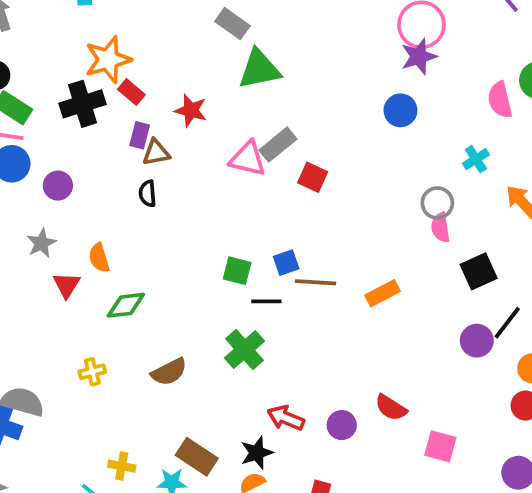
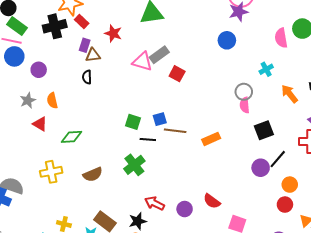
orange semicircle: (99, 258) -> (52, 101), moved
red triangle: (67, 285) -> (40, 124), turned -35
yellow cross: (92, 372) -> (51, 172), size x1.5

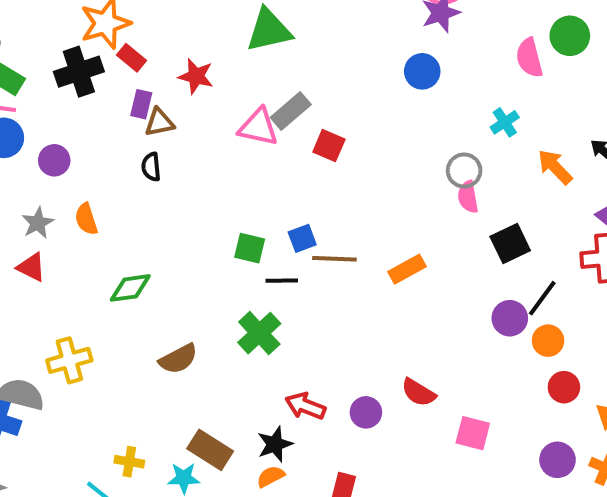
red triangle: (40, 124) -> (31, 267), moved
yellow cross: (51, 172) -> (69, 360), moved
orange circle: (290, 185) -> (548, 341), moved

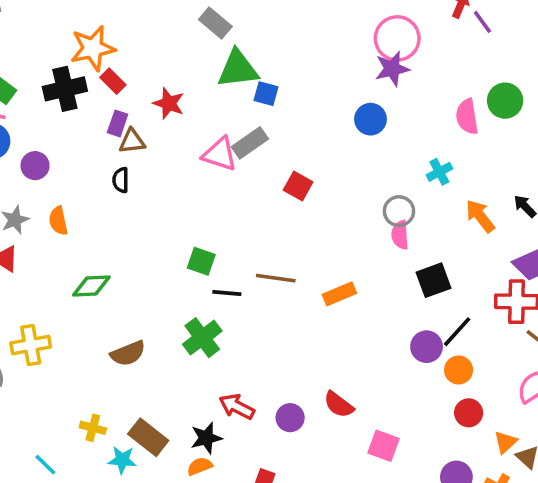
red square: (329, 146) -> (298, 186), moved
blue square: (302, 238) -> (266, 94), moved, turned 30
yellow cross: (129, 462) -> (93, 428), moved

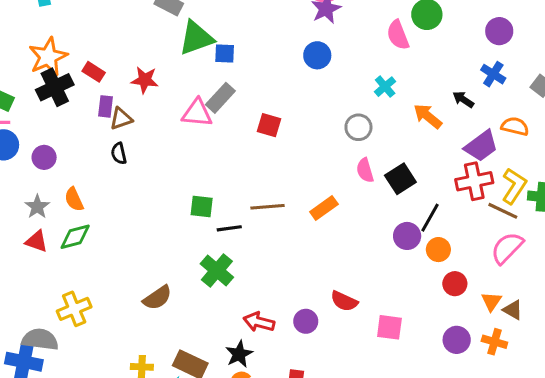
orange star: (93, 48) -> (48, 57), moved
pink semicircle: (400, 235) -> (365, 170), moved
green diamond: (91, 286) -> (75, 237), moved

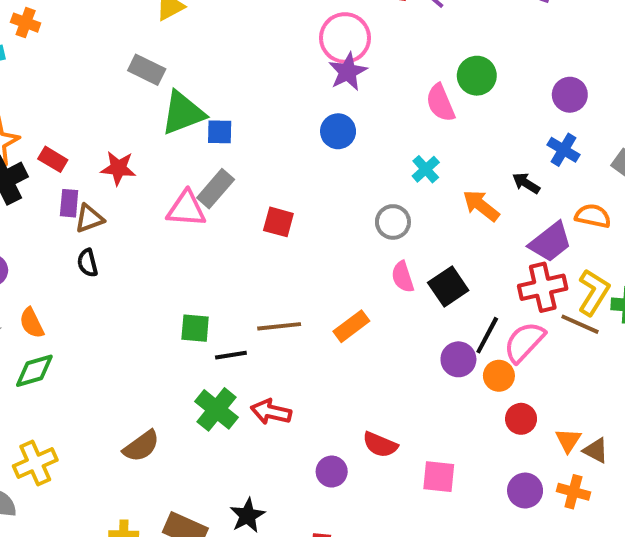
pink semicircle: (507, 248) -> (524, 342), moved
red arrow: (259, 322) -> (271, 412), moved

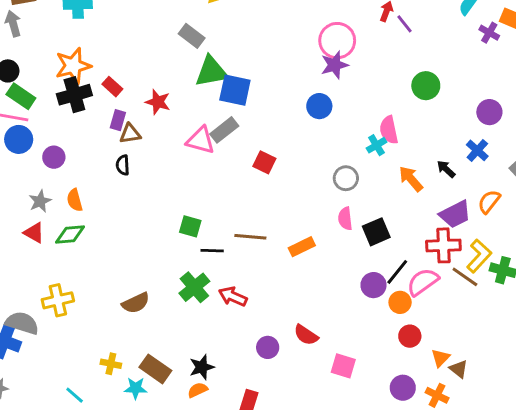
pink semicircle: (440, 103) -> (389, 130), moved
blue square: (220, 132) -> (235, 90), size x1.6
orange semicircle: (593, 216) -> (489, 202), turned -75

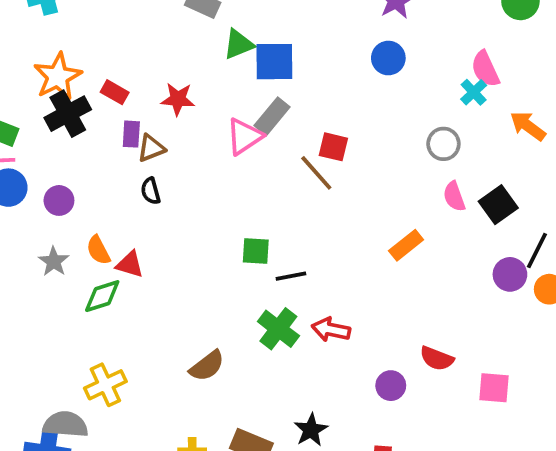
green triangle: (211, 72) -> (239, 44), size x0.7
pink triangle: (201, 140) -> (244, 136), turned -36
red triangle: (34, 233) -> (130, 264), moved
brown line: (250, 237) -> (316, 173), moved, turned 56

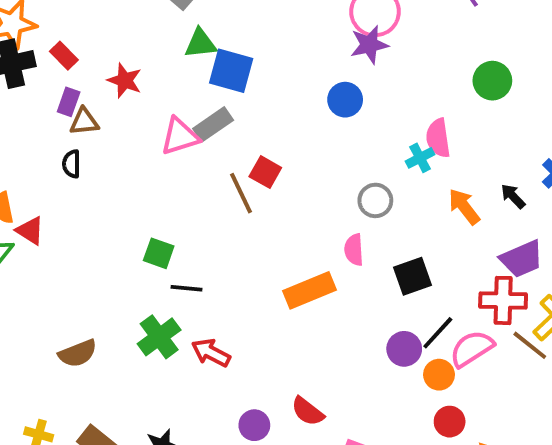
pink semicircle: (454, 196) -> (354, 250), moved
orange rectangle: (406, 245) -> (309, 290), size x1.4

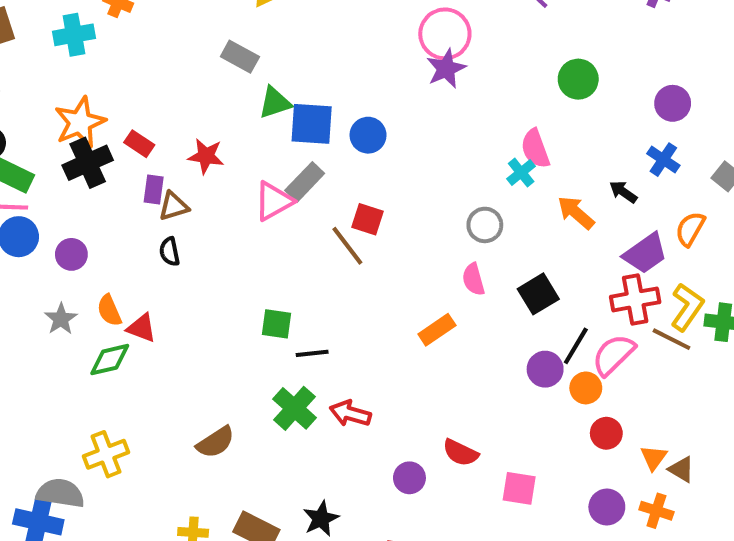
blue circle: (345, 100) -> (368, 135), moved
orange rectangle: (309, 290) -> (437, 330), size x0.7

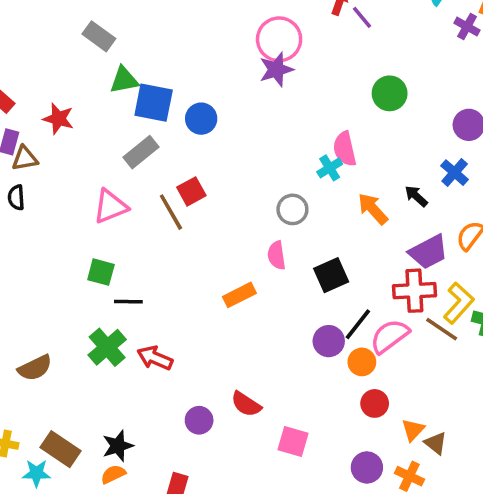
pink triangle: (274, 201) -> (110, 206), moved
red square: (367, 219) -> (191, 191), turned 36

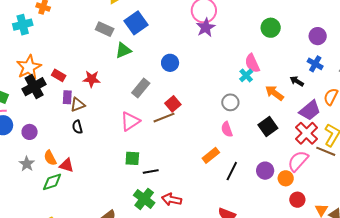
blue square: (154, 103) -> (136, 23), moved, turned -35
brown line: (171, 212) -> (164, 118), turned -70
black square: (331, 275) -> (268, 127), moved
red cross: (414, 291) -> (307, 133), turned -30
black line: (358, 324) -> (232, 171), moved

